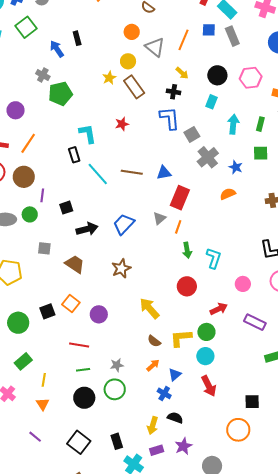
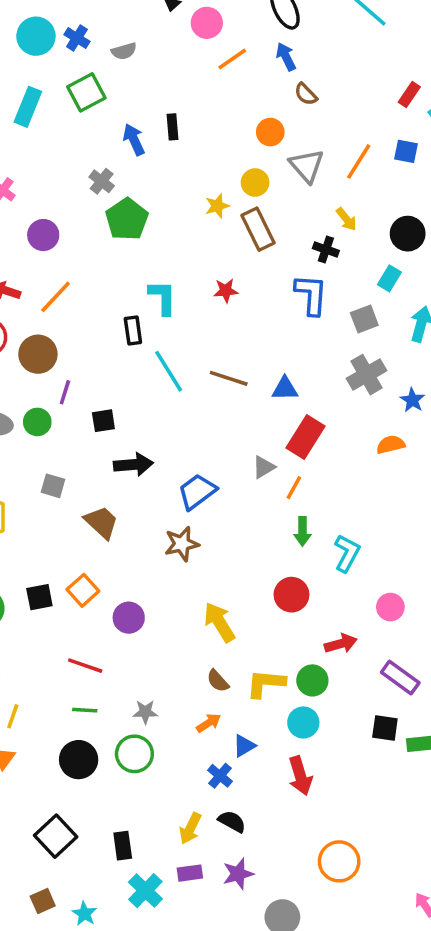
green pentagon: (60, 94) -> (127, 219), turned -30
gray square: (192, 134) -> (364, 319), moved
blue trapezoid: (124, 224) -> (197, 492), moved
black square: (252, 402) -> (385, 728), moved

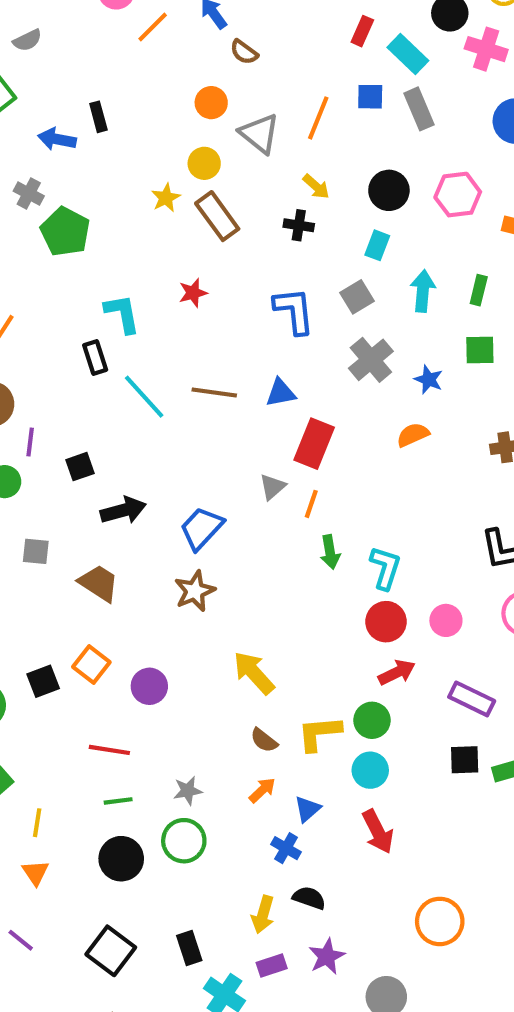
blue arrow: (134, 140) -> (57, 139), turned -44
blue L-shape: (311, 295) -> (294, 311), moved
red circle: (291, 595) -> (386, 622), moved

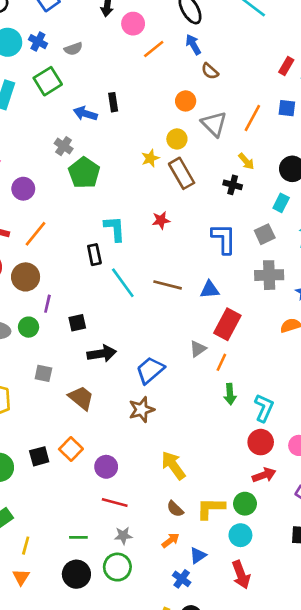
gray cross: (371, 360) -> (269, 275), turned 32
red line: (109, 750) -> (115, 502), moved

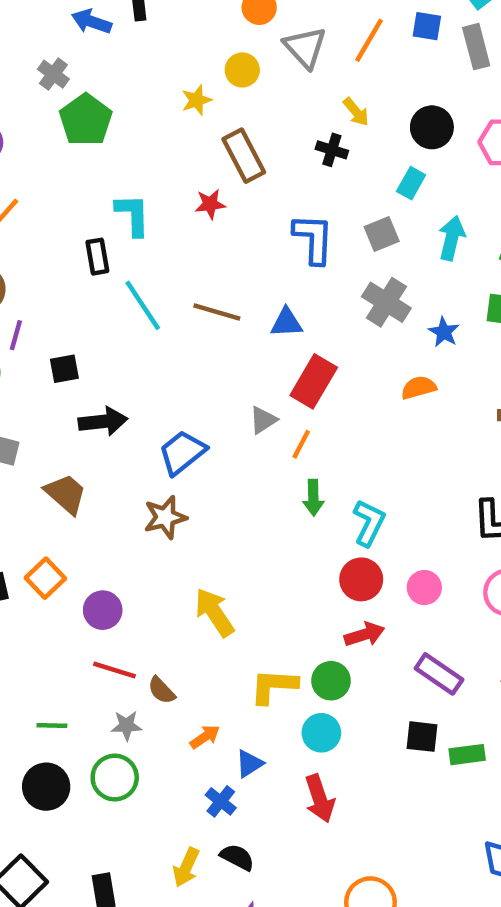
brown rectangle: (182, 173) -> (244, 156), moved
gray cross: (269, 275) -> (386, 302), turned 32
brown semicircle: (175, 509) -> (162, 690), moved

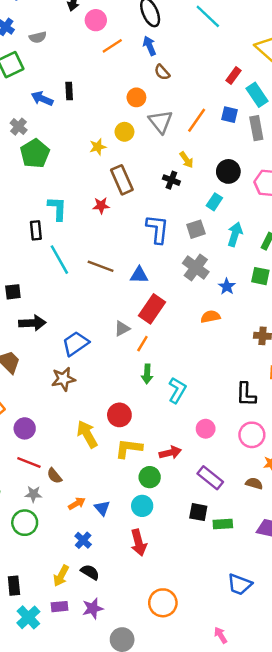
red circle: (361, 579) -> (119, 415), moved
yellow L-shape: (274, 686) -> (129, 448), moved
blue triangle: (249, 764) -> (102, 508), moved, turned -42

